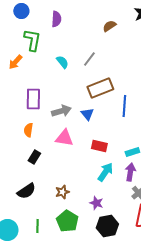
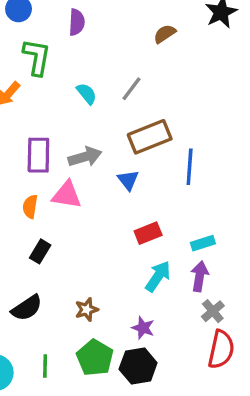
gray arrow: (61, 111) -> (85, 157), moved
pink triangle: (64, 138) -> (67, 195), moved
red rectangle: (99, 146) -> (148, 233), turned -35
black hexagon: (107, 226) -> (138, 366), moved

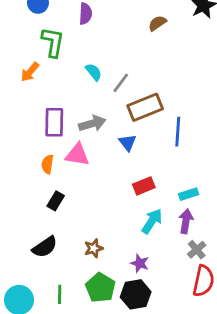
gray line: (131, 89) -> (121, 83), moved

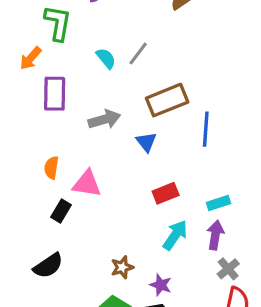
gray line: (121, 83) -> (138, 53), moved
purple rectangle: (54, 122) -> (55, 94), moved
pink triangle: (77, 155) -> (87, 184), moved
brown star: (94, 248) -> (122, 267), moved

